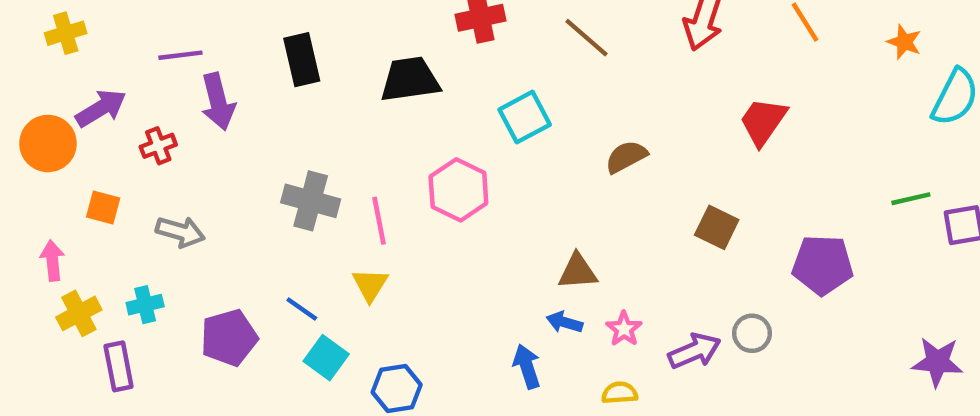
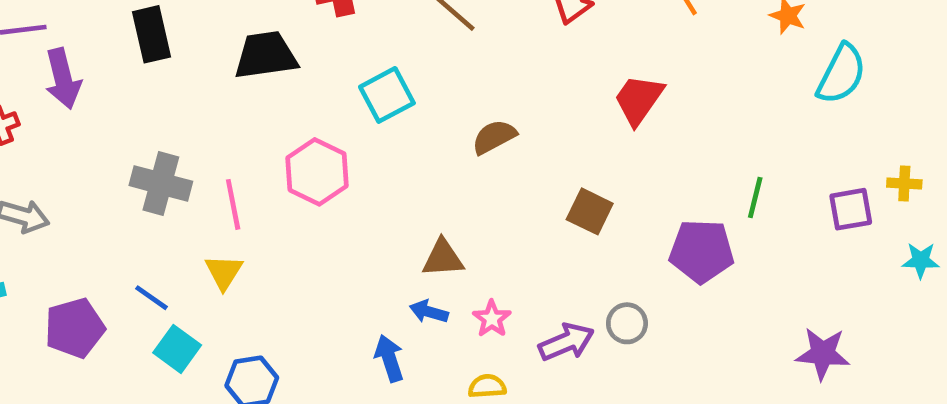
green line: (911, 199) -> (755, 197), moved, turned -63

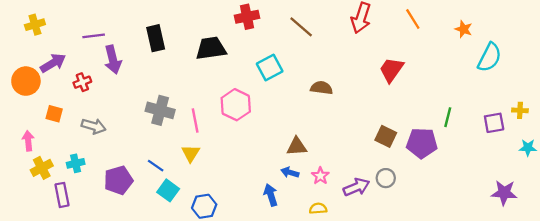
brown semicircle: (494, 137) -> (321, 88), turned 35
brown square: (590, 211) -> (386, 136), moved
purple star: (823, 354) -> (504, 193), moved

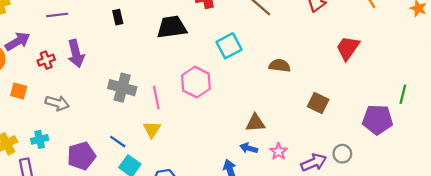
black rectangle: (156, 38) -> (118, 17), size x0.6
purple arrow: (113, 60) -> (76, 53), moved
brown square: (386, 136) -> (318, 103), moved

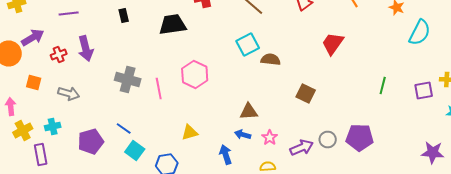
cyan square: (229, 46) -> (248, 44), moved
purple pentagon: (378, 120) -> (360, 138), moved
yellow triangle: (152, 129) -> (190, 132), moved, turned 42

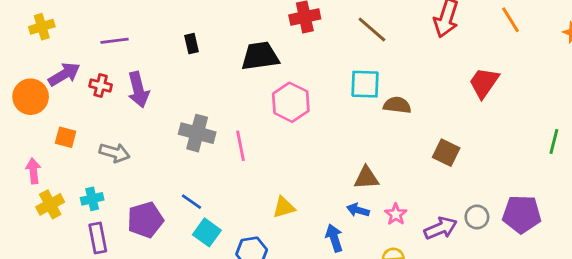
cyan square: (248, 44) -> (365, 84), turned 30
red cross: (59, 54) -> (101, 85), moved, turned 35
pink hexagon: (195, 74) -> (291, 102), moved
purple rectangle: (41, 154) -> (98, 238), moved

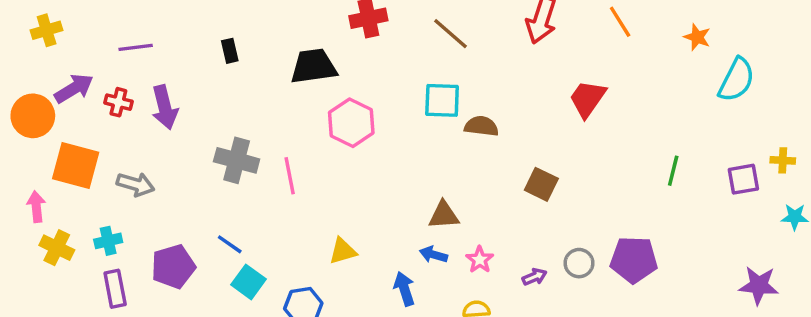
orange square: (66, 137) -> (76, 166), size x1.8
yellow cross: (50, 204) -> (57, 248), turned -36
purple arrow: (441, 228) -> (534, 277), size x0.6

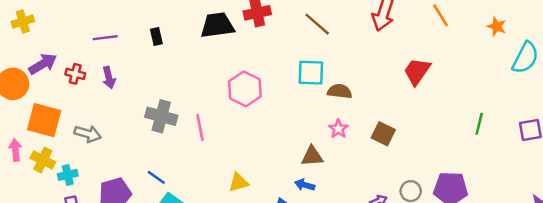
purple line: (136, 47) -> (105, 38), moved
black trapezoid: (314, 66) -> (217, 25), moved
purple arrow: (165, 107) -> (109, 78), size x0.7
yellow cross: (57, 248) -> (43, 160), moved
pink star: (480, 260) -> (338, 129), moved

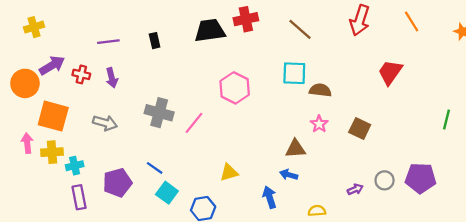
pink line: (200, 128) -> (194, 123), turned 50
gray arrow: (88, 134) -> (105, 123), moved
yellow cross: (43, 160) -> (52, 152), turned -30

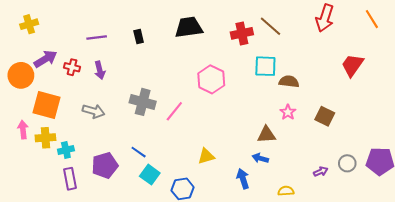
red cross: (246, 19) -> (242, 33), moved

